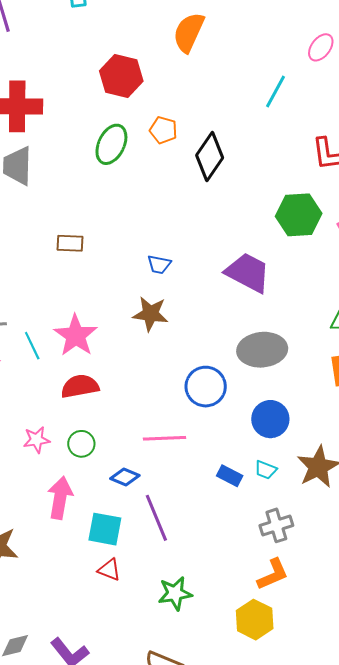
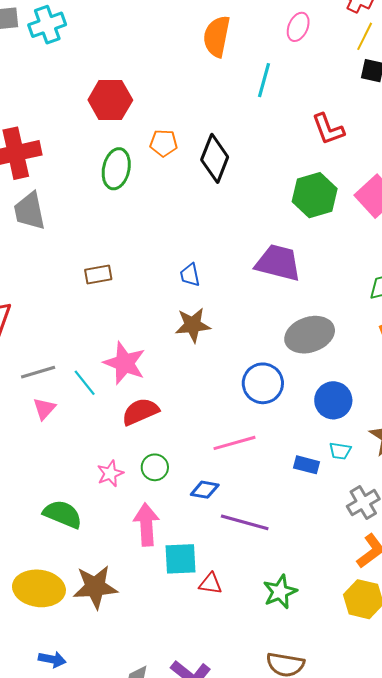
orange semicircle: (189, 32) -> (217, 36), moved
blue trapezoid: (159, 264) -> (190, 275), turned 80
purple line: (156, 518) -> (245, 522), turned -39
cyan square: (105, 529) -> (181, 559), moved

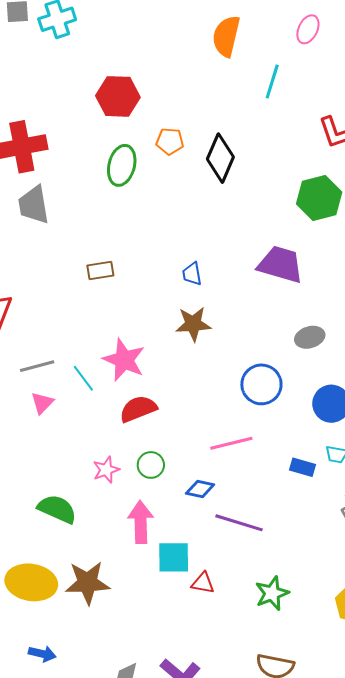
gray ellipse: (310, 335) -> (310, 337), size x0.6

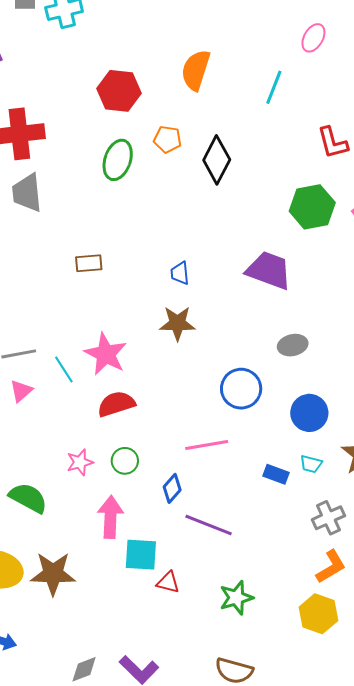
orange semicircle: (226, 36) -> (196, 70), moved
blue diamond: (200, 489) -> (172, 488), turned -64

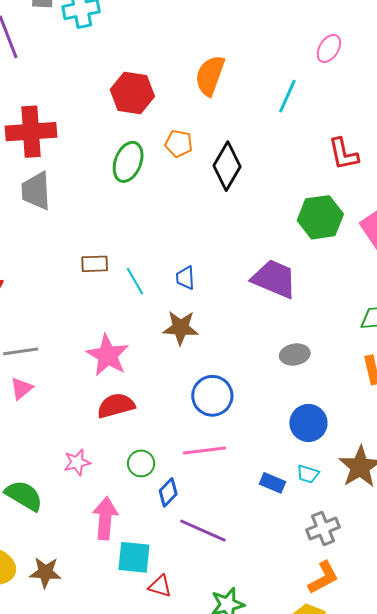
cyan line: (64, 369) -> (135, 281), moved
blue circle: (241, 389) -> (212, 396), moved
green circle: (125, 461) -> (141, 463), moved
brown star: (53, 574) -> (45, 572), size x0.7

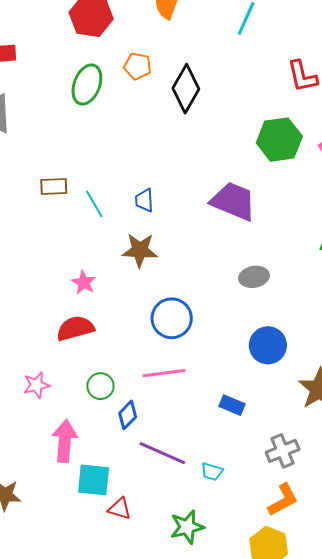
pink star: (108, 355) -> (84, 283), moved, size x0.6
cyan trapezoid: (308, 474) -> (212, 472), moved

